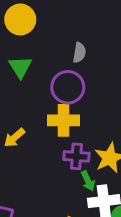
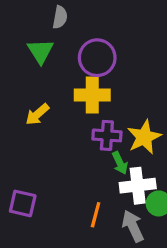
gray semicircle: (79, 53) -> (60, 17), moved
green triangle: (20, 67) -> (40, 51), moved

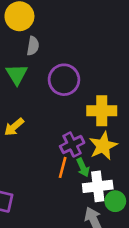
yellow cross: (92, 95) -> (102, 111), moved
purple cross: (107, 135) -> (72, 144), turned -30
orange line: (96, 215) -> (63, 167), moved

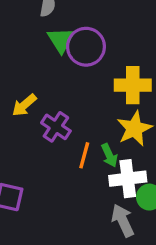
green triangle: (17, 74) -> (61, 40), moved
purple cross: (72, 144) -> (56, 127), moved, turned -30

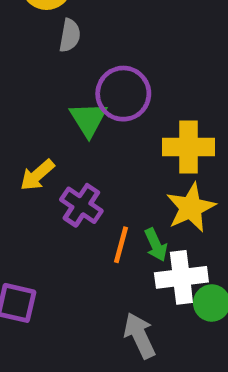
green triangle: (61, 40) -> (88, 119), moved
gray arrow: (123, 220) -> (140, 336), moved

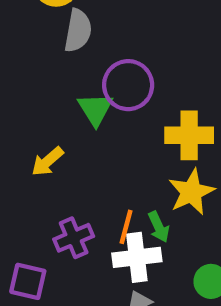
gray semicircle: (70, 35) -> (78, 31), size x1.4
purple cross: (81, 205) -> (74, 238), moved, turned 33
white cross: (181, 277) -> (137, 257), moved

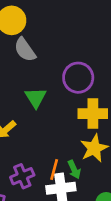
gray semicircle: (78, 31) -> (25, 50), turned 135
purple circle: (128, 85) -> (78, 78), moved

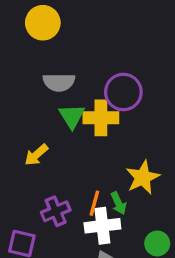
gray semicircle: (25, 50) -> (59, 82), moved, turned -55
yellow cross: (93, 114) -> (101, 118), moved

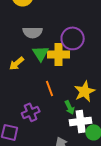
yellow arrow: (36, 155) -> (17, 63), moved
orange line: (94, 203) -> (50, 88), moved, turned -35
white cross: (102, 226) -> (81, 121), moved

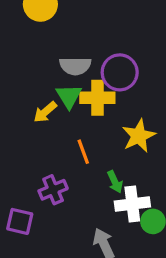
gray semicircle: (33, 32) -> (75, 66), moved
yellow arrow: (17, 63) -> (45, 112), moved
yellow star: (85, 91) -> (139, 136), moved

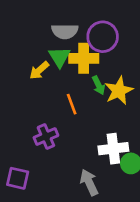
green arrow: (115, 182) -> (99, 85), moved
purple square: (20, 221) -> (18, 178), moved

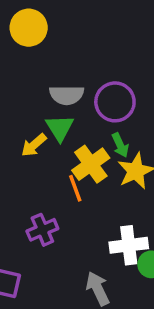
yellow cross: (84, 58) -> (91, 164), moved, turned -36
green arrow: (99, 85) -> (120, 145), moved

